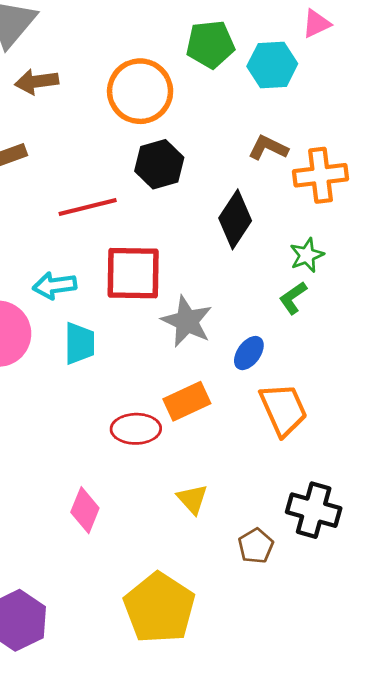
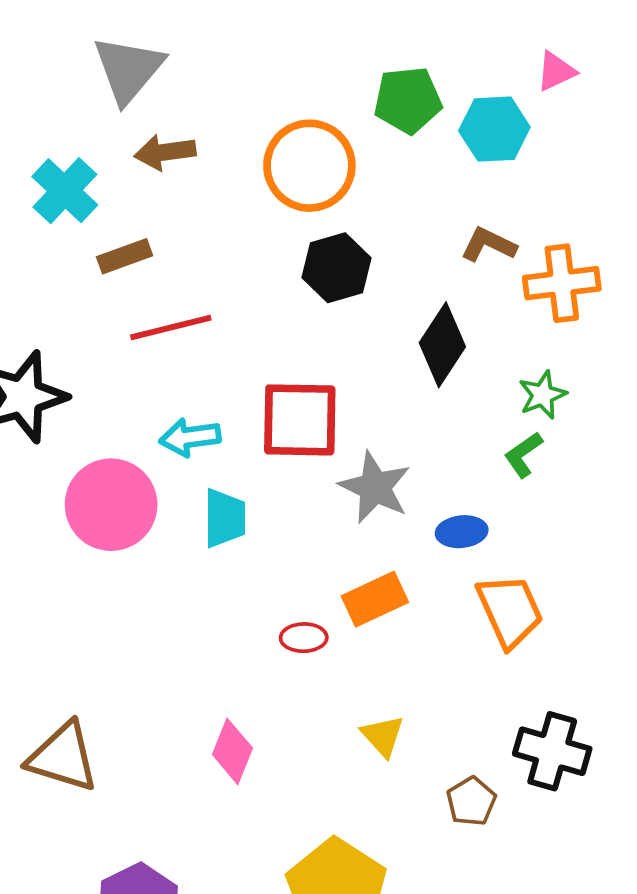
red line: (88, 207) -> (171, 327), moved
blue ellipse: (249, 353) -> (462, 532), turned 48
red ellipse: (136, 429) -> (304, 638), size x0.7

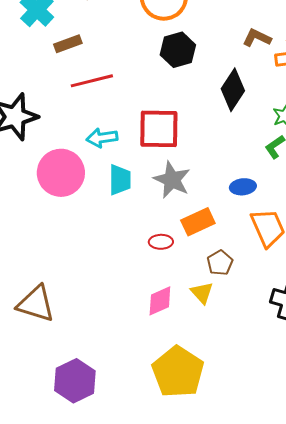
gray star: (375, 487) -> (172, 180), moved
pink diamond: (232, 751) -> (160, 301), moved, turned 44
brown pentagon: (471, 801) -> (220, 263), moved

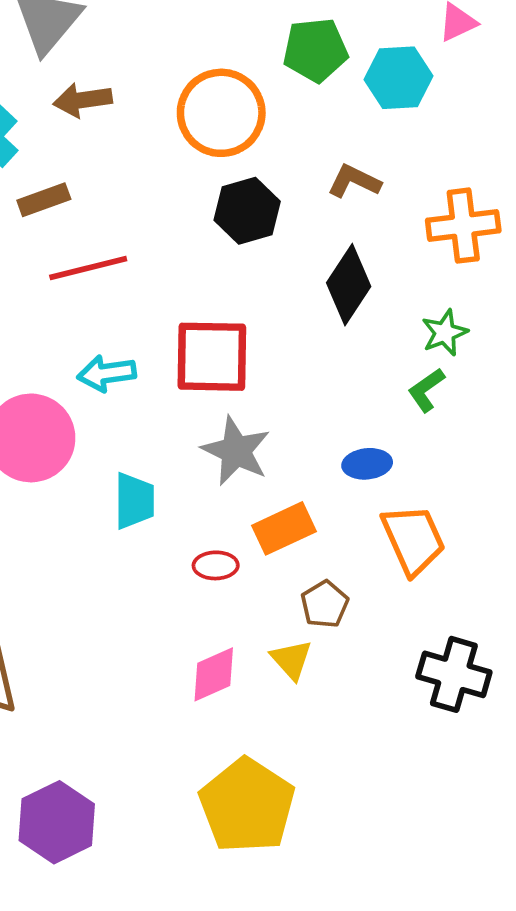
brown L-shape: (257, 38) -> (354, 181), moved
cyan trapezoid: (120, 180) -> (134, 501), moved

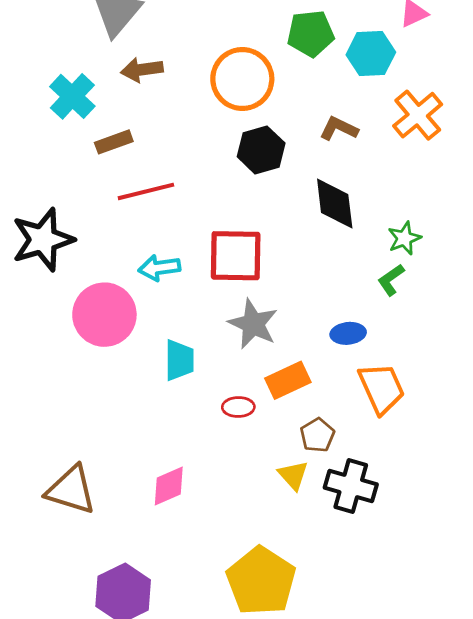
orange cross: (463, 226) -> (418, 115), moved, turned -33
black diamond: (349, 285) -> (335, 204), turned -40
pink diamond: (214, 674) -> (169, 486), moved
black cross: (454, 674) -> (351, 486), moved

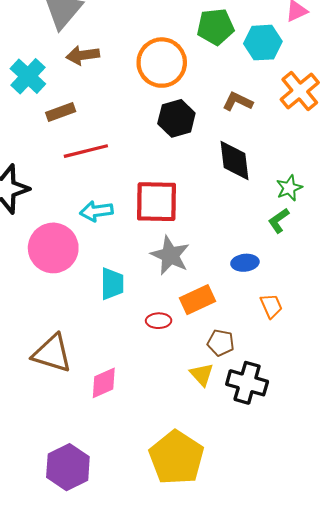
orange trapezoid: (382, 388) -> (271, 306), size x0.6
brown pentagon: (317, 435) -> (221, 343), turned -30
brown triangle: (71, 490) -> (52, 353), moved

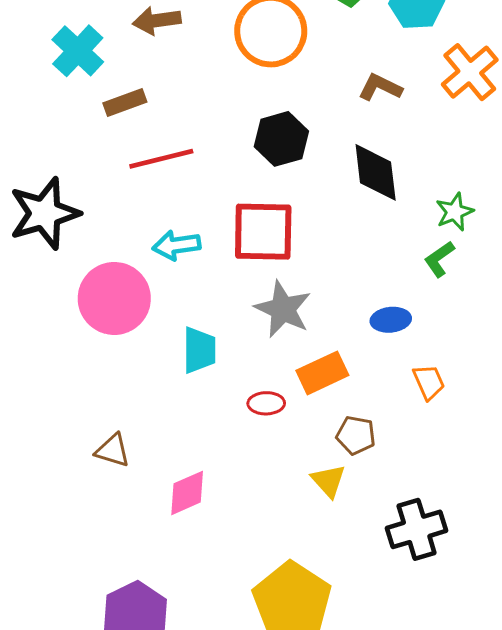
black hexagon: (176, 118) -> (281, 139), moved
brown triangle: (52, 353) -> (113, 450), size x0.6
black cross: (247, 383) -> (417, 529), moved, turned -33

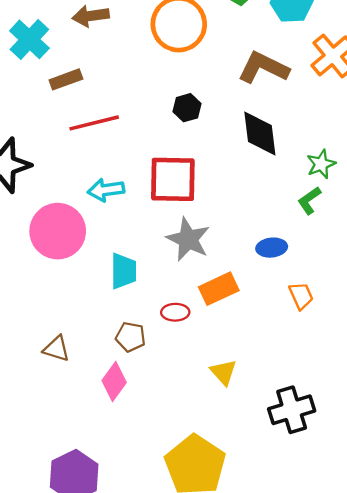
brown L-shape: (380, 87) -> (263, 68), size x1.5
black hexagon: (281, 139) -> (187, 108), size x0.7
brown pentagon: (356, 435) -> (131, 337), moved
pink diamond: (187, 493) -> (114, 382), turned -30

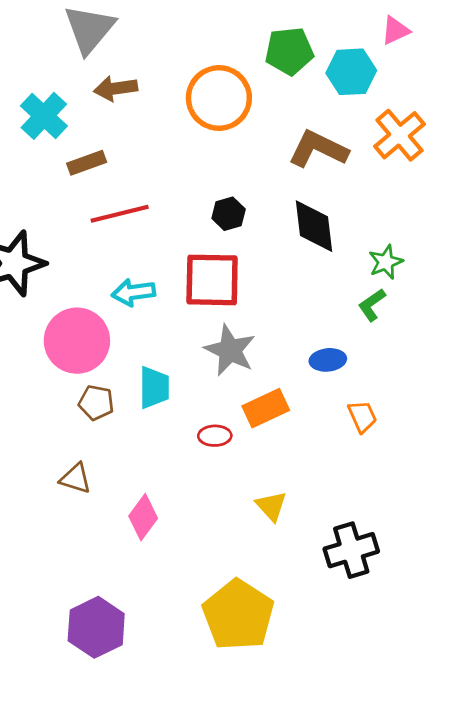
black hexagon: (187, 108) -> (229, 214), moved
brown pentagon: (131, 337) -> (96, 403), moved

